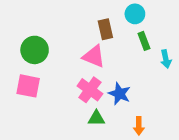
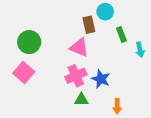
cyan circle: (135, 14) -> (105, 12), moved
pink square: (28, 86) -> (24, 72), turned 30
pink cross: (90, 90) -> (76, 76), turned 30

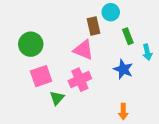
pink square: (24, 72) -> (41, 76), moved, turned 30
blue star: (101, 79) -> (123, 69), moved
green triangle: (81, 100) -> (57, 98), moved, turned -48

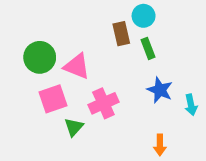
green rectangle: (128, 36) -> (148, 48), moved
pink triangle: (83, 50) -> (77, 66), moved
cyan arrow: (147, 52) -> (191, 105), moved

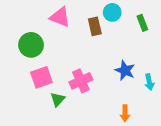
green rectangle: (148, 48) -> (142, 23), moved
pink triangle: (77, 66) -> (60, 17), moved

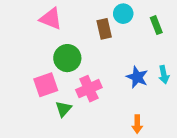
pink triangle: (60, 17) -> (51, 19), moved
green circle: (31, 45) -> (67, 58), moved
cyan arrow: (149, 82) -> (164, 75), moved

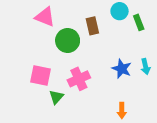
cyan circle: (123, 14) -> (120, 11), moved
green circle: (67, 58) -> (68, 41), moved
pink square: (46, 85) -> (40, 75), turned 30

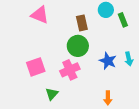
green circle: (68, 41) -> (78, 46), moved
pink square: (40, 75) -> (36, 67), turned -30
green triangle: (56, 97) -> (52, 94), moved

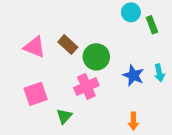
pink triangle: (40, 15) -> (34, 47), moved
brown rectangle: (82, 23) -> (68, 45), moved, turned -35
pink square: (36, 67) -> (36, 94), moved

